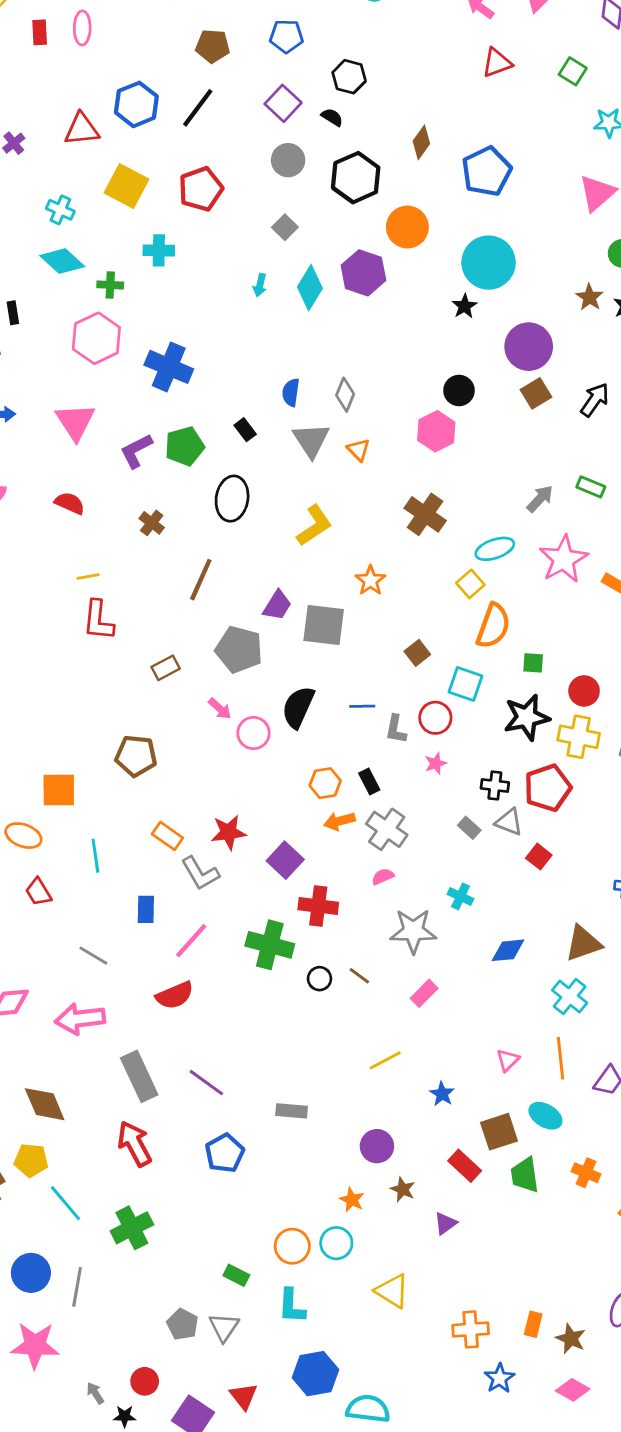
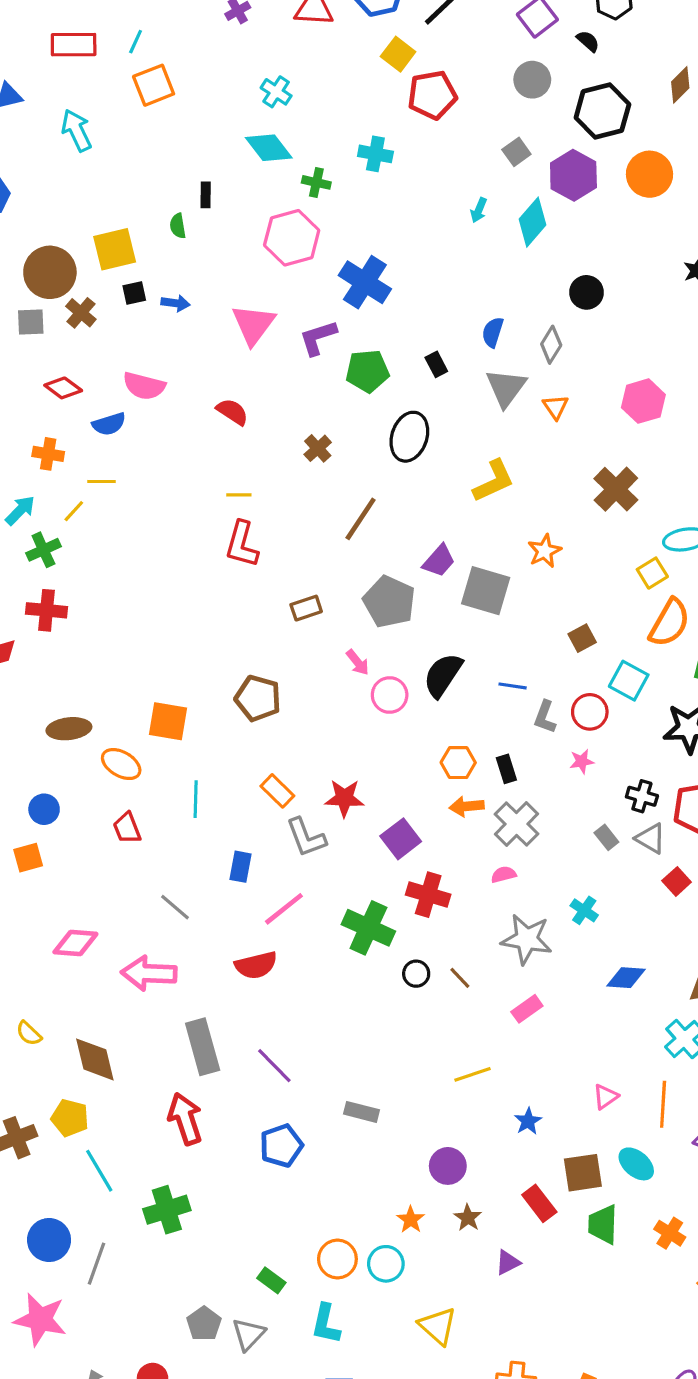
yellow square: (126, 186) -> (398, 54), moved, size x0.7
purple hexagon: (363, 273) -> (573, 175), moved
black circle: (459, 390) -> (587, 292), moved
purple L-shape: (136, 451) -> (318, 338), moved

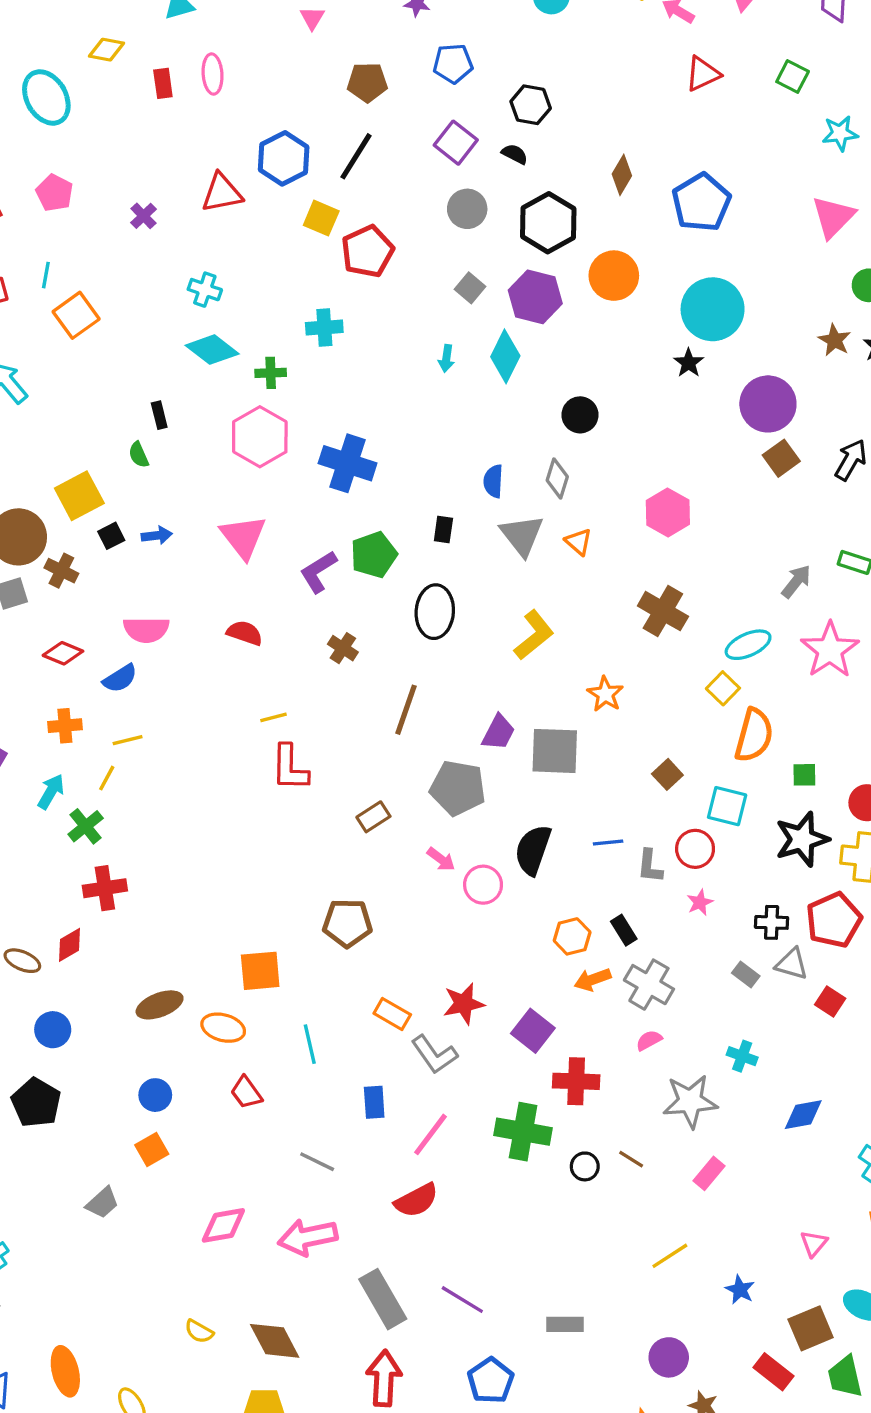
purple L-shape: (318, 338) -> (318, 572), moved
black rectangle: (436, 364) -> (443, 529), turned 50
red arrow: (185, 1119) -> (384, 1378), turned 36

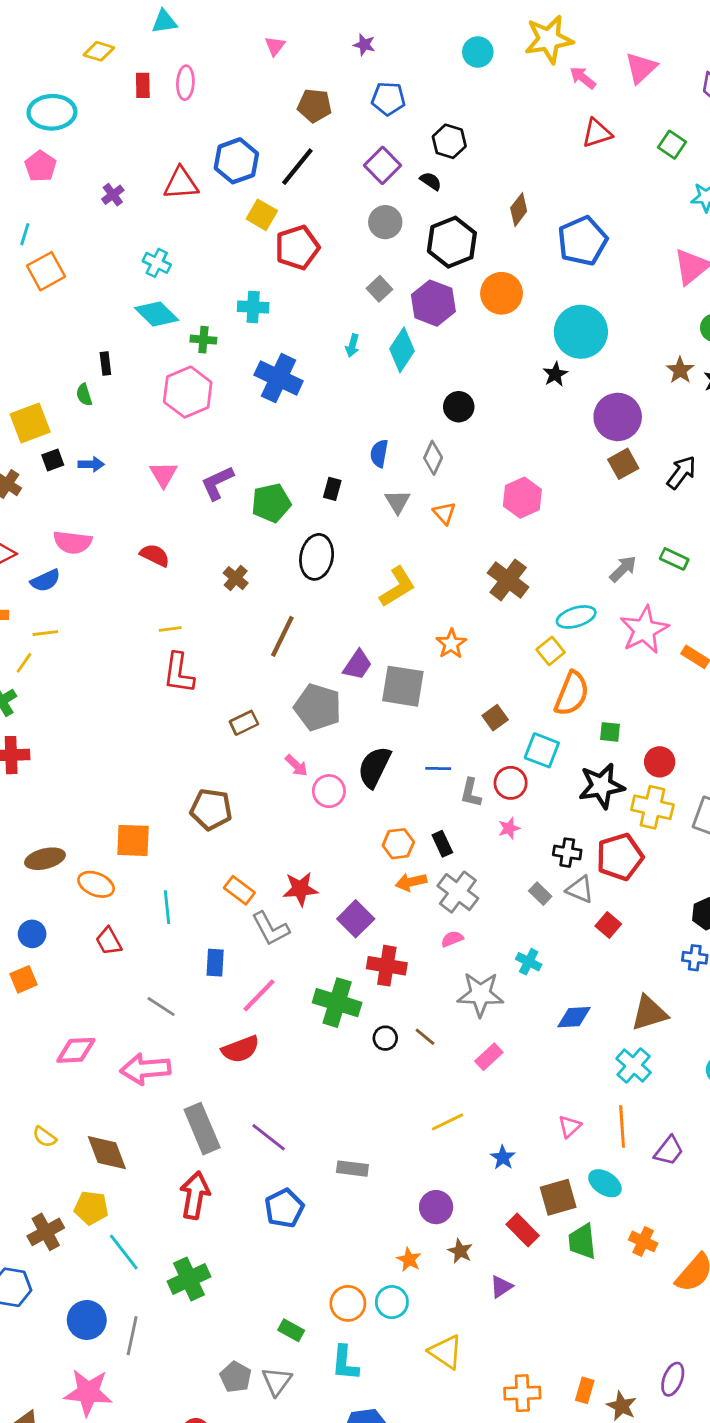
cyan ellipse: (46, 97) -> (52, 112), moved, turned -69
blue cross: (348, 463) -> (279, 378), moved
gray triangle: (522, 535) -> (398, 502), size x0.7
pink triangle: (243, 537) -> (163, 474), size x0.7
purple L-shape: (318, 572) -> (217, 483), moved

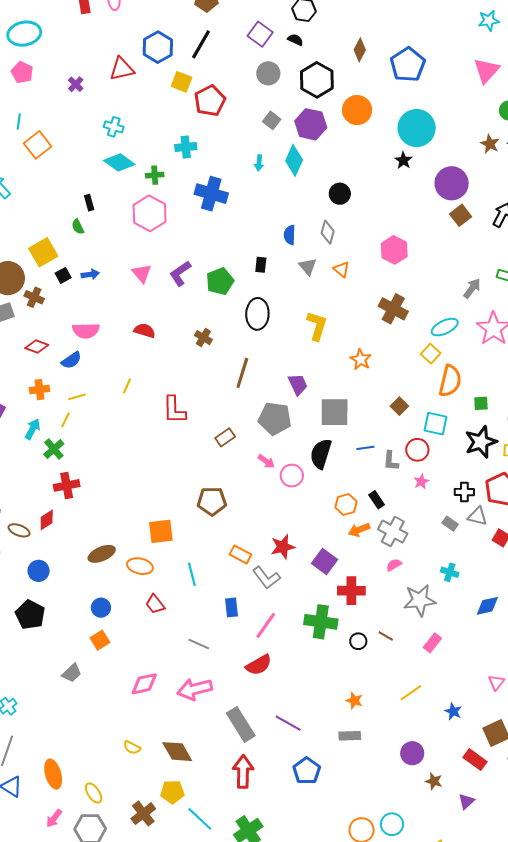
yellow L-shape: (397, 587) -> (317, 326), turned -32
yellow line: (170, 629) -> (127, 386), moved, turned -49
purple trapezoid: (358, 665) -> (298, 384), turned -50
gray square: (403, 686) -> (335, 412), moved
orange star: (409, 1260) -> (354, 701), moved

